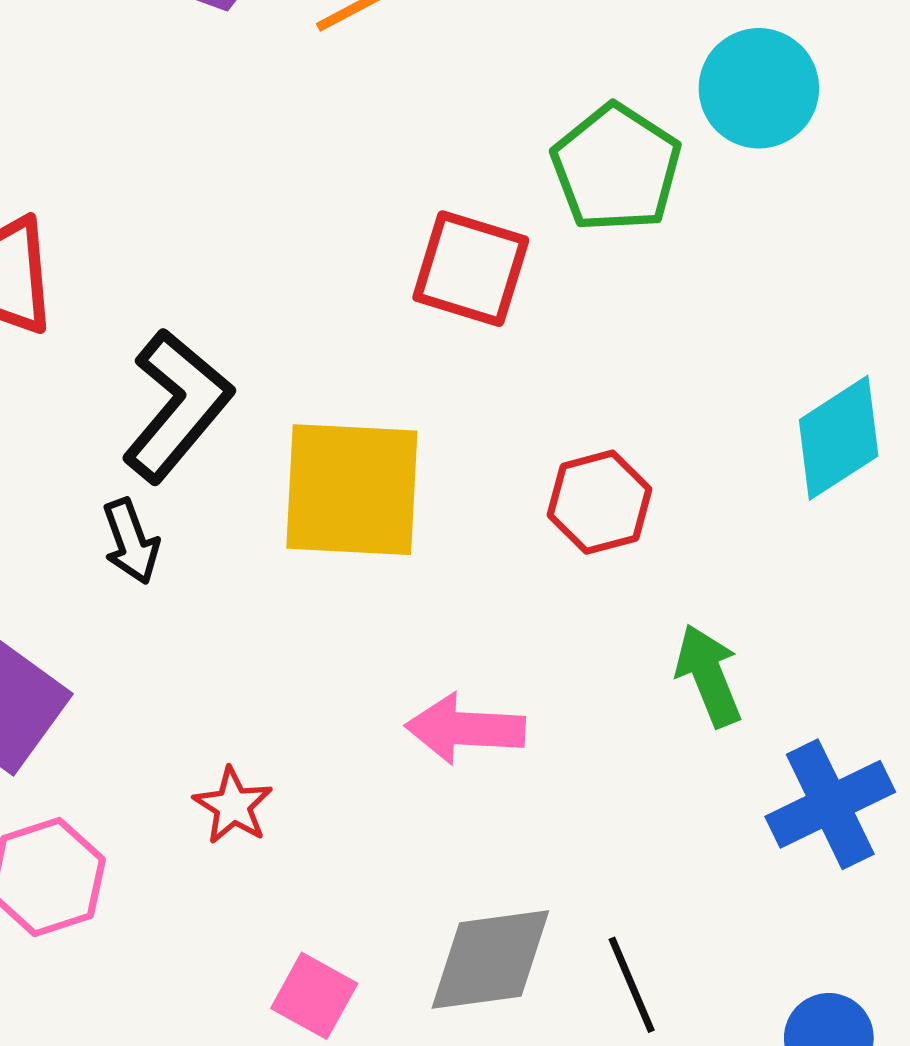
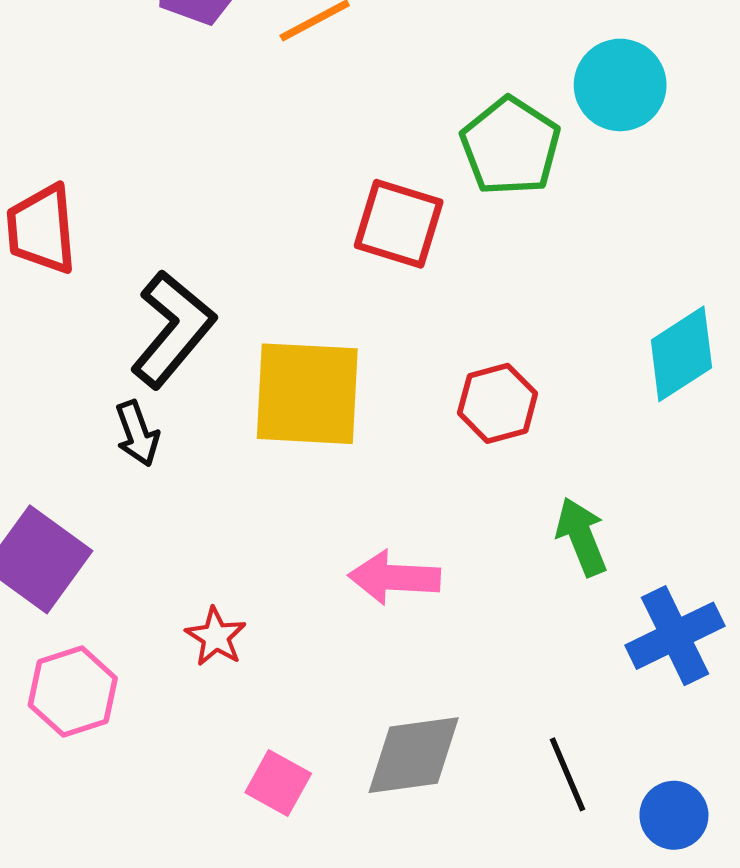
black line: (632, 985) -> (567, 774), moved

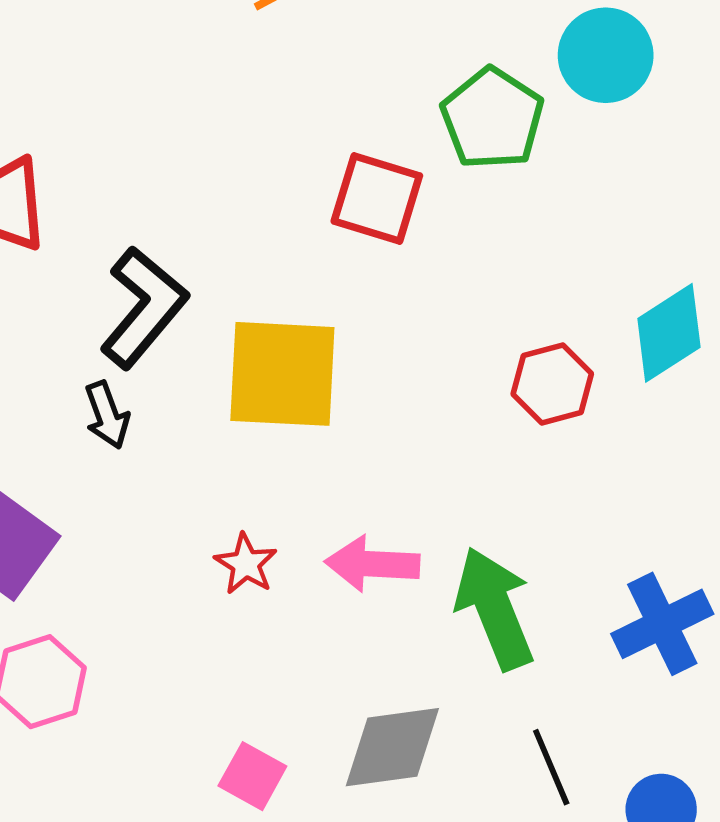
red hexagon: (498, 403) -> (552, 384), moved
green arrow: (581, 537) -> (495, 608), moved, size x1.5
red star: (216, 637) -> (246, 564), moved

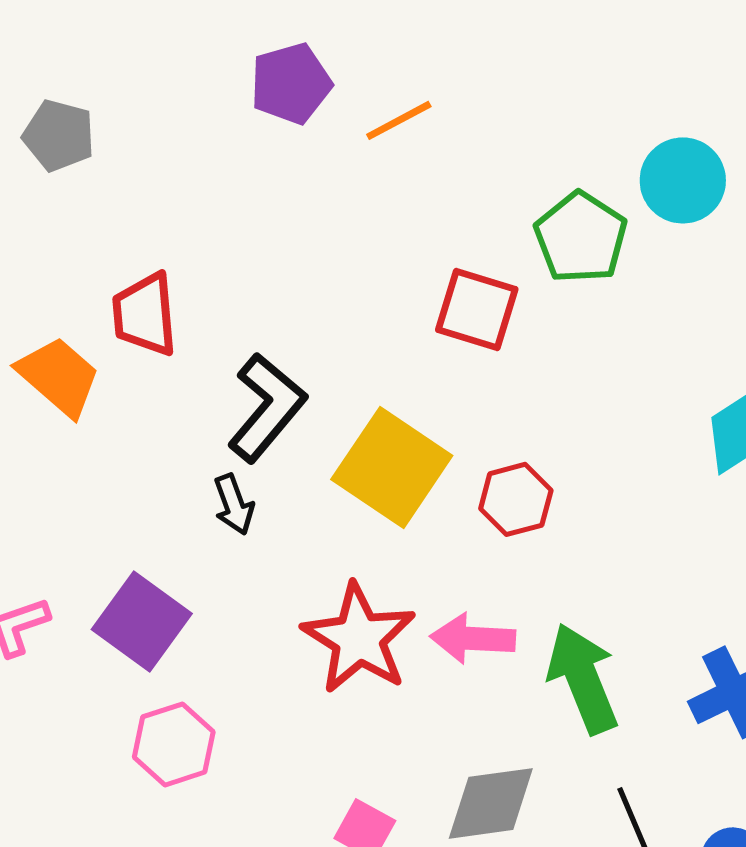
yellow square: (282, 374) -> (392, 467), turned 31
red hexagon: (552, 384) -> (516, 499), moved
red star: (246, 564) -> (359, 638), size x2.0

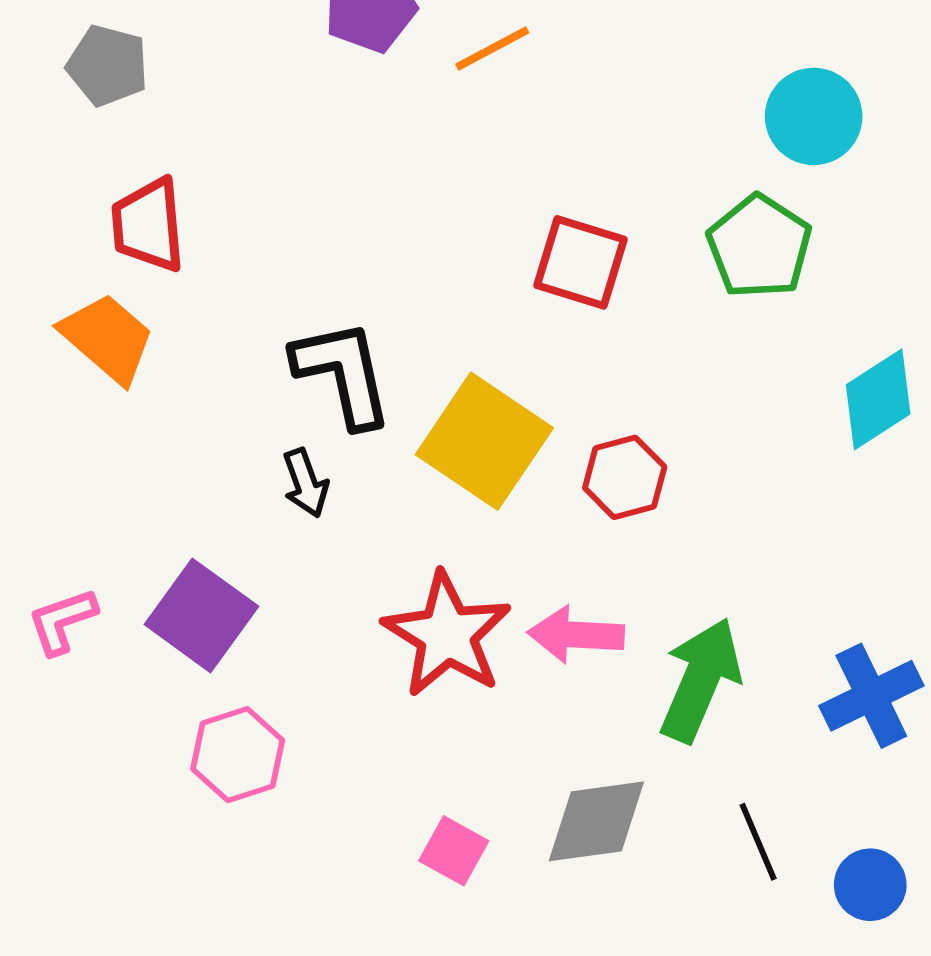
green pentagon: (581, 237) -> (759, 247), moved
red trapezoid: (145, 314) -> (148, 225), moved
black L-shape: (267, 407) -> (343, 373), turned -52
green arrow: (583, 678) -> (700, 680), turned 45

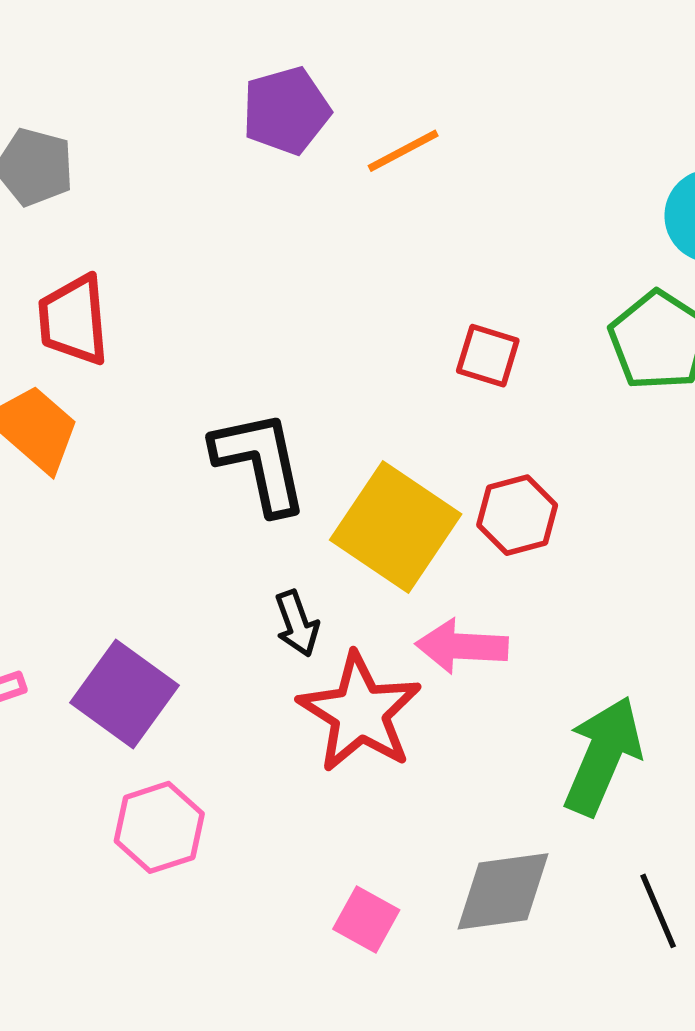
red square: (581, 262) -> (488, 356), size x0.7
red hexagon: (625, 477) -> (517, 515), moved
black arrow: (306, 483) -> (297, 624), moved
pink arrow: (576, 635) -> (462, 646), moved

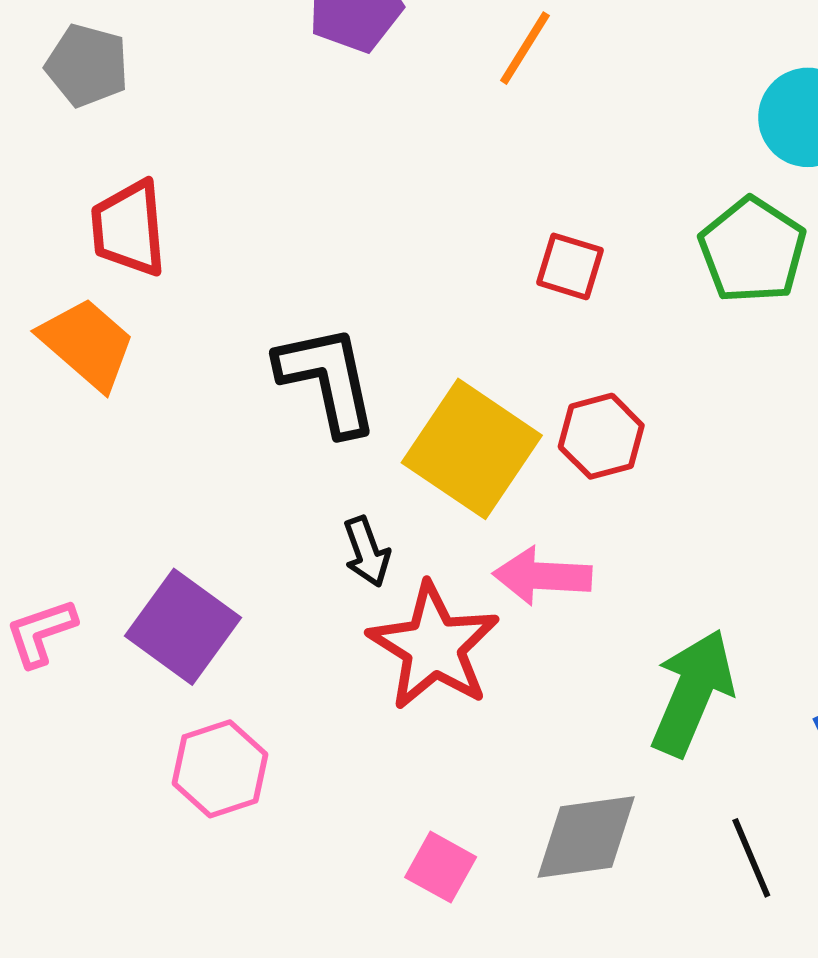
orange line: (403, 151) -> (525, 48), moved, turned -30

